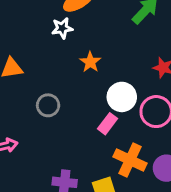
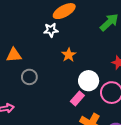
gray circle: (48, 105) -> (29, 77), moved

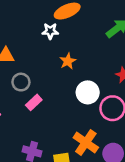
pink rectangle: (77, 98) -> (34, 102), moved

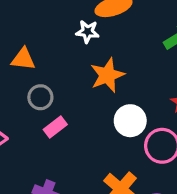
orange star: (68, 61) -> (107, 75), size x1.5

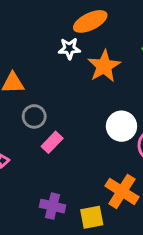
orange star: (107, 75) -> (104, 66), moved

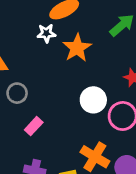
pink rectangle: (52, 142) -> (34, 126), moved

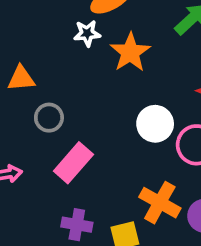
pink rectangle: (34, 126) -> (73, 163), size x1.5

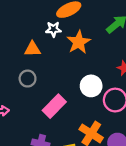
orange triangle: (21, 78) -> (32, 49), moved
pink rectangle: (73, 163) -> (54, 106), moved

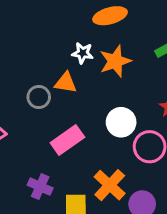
white star: (53, 29) -> (83, 53), moved
orange triangle: (32, 49) -> (66, 83), moved

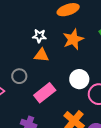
white star: (83, 53) -> (39, 36), moved
gray circle: (39, 97) -> (19, 76), moved

